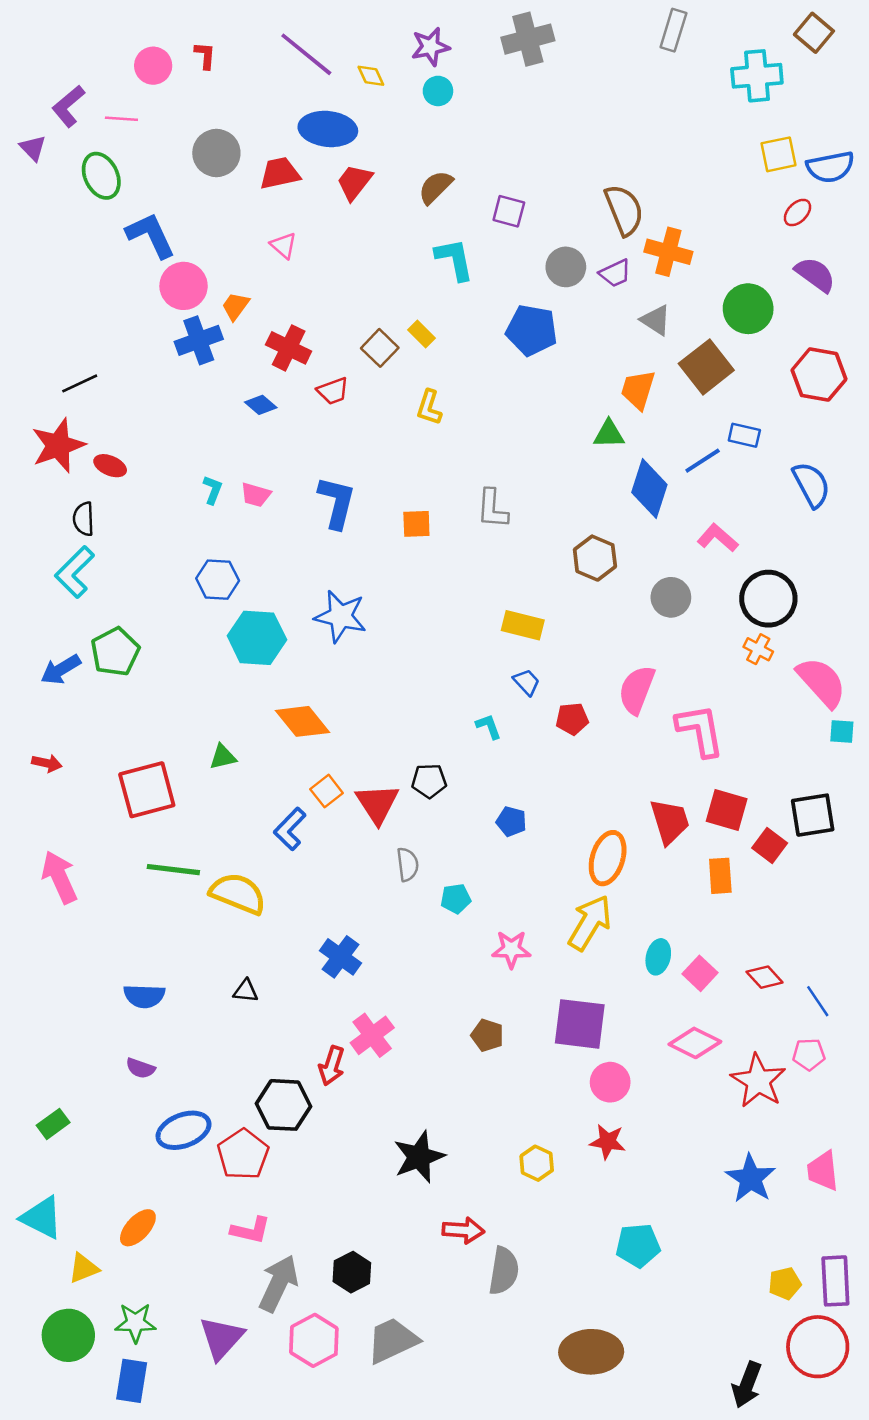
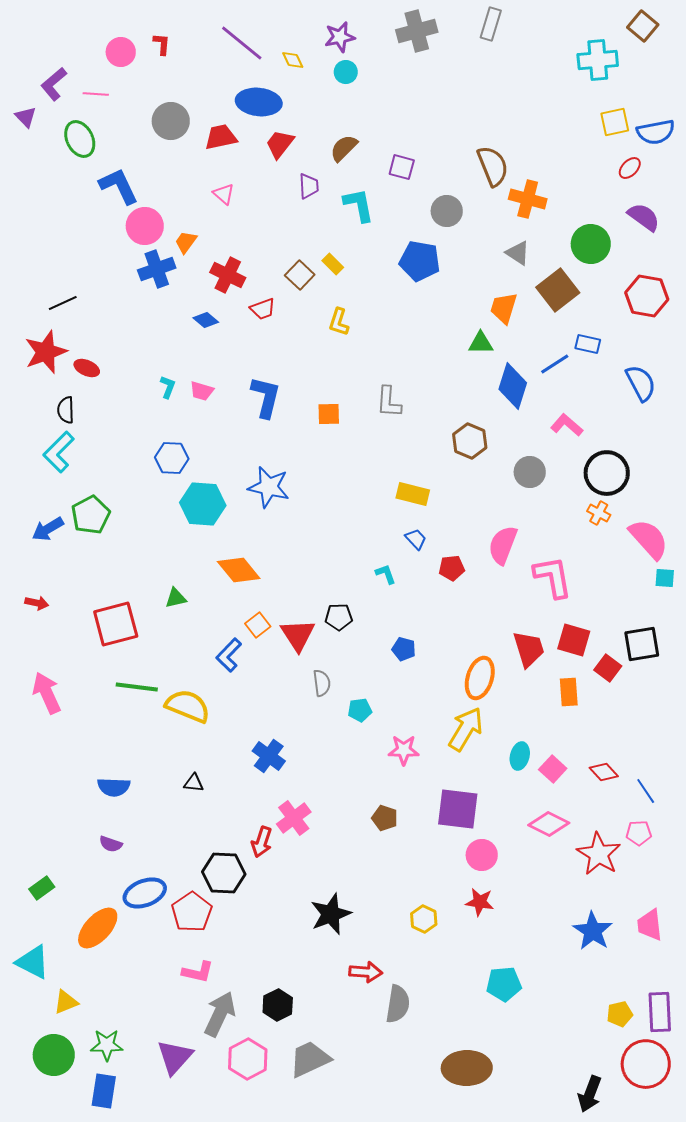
gray rectangle: (673, 30) -> (491, 24), moved
purple trapezoid: (615, 273) -> (309, 186), moved, turned -68
orange ellipse: (138, 1228) -> (98, 928), moved, size x1.4

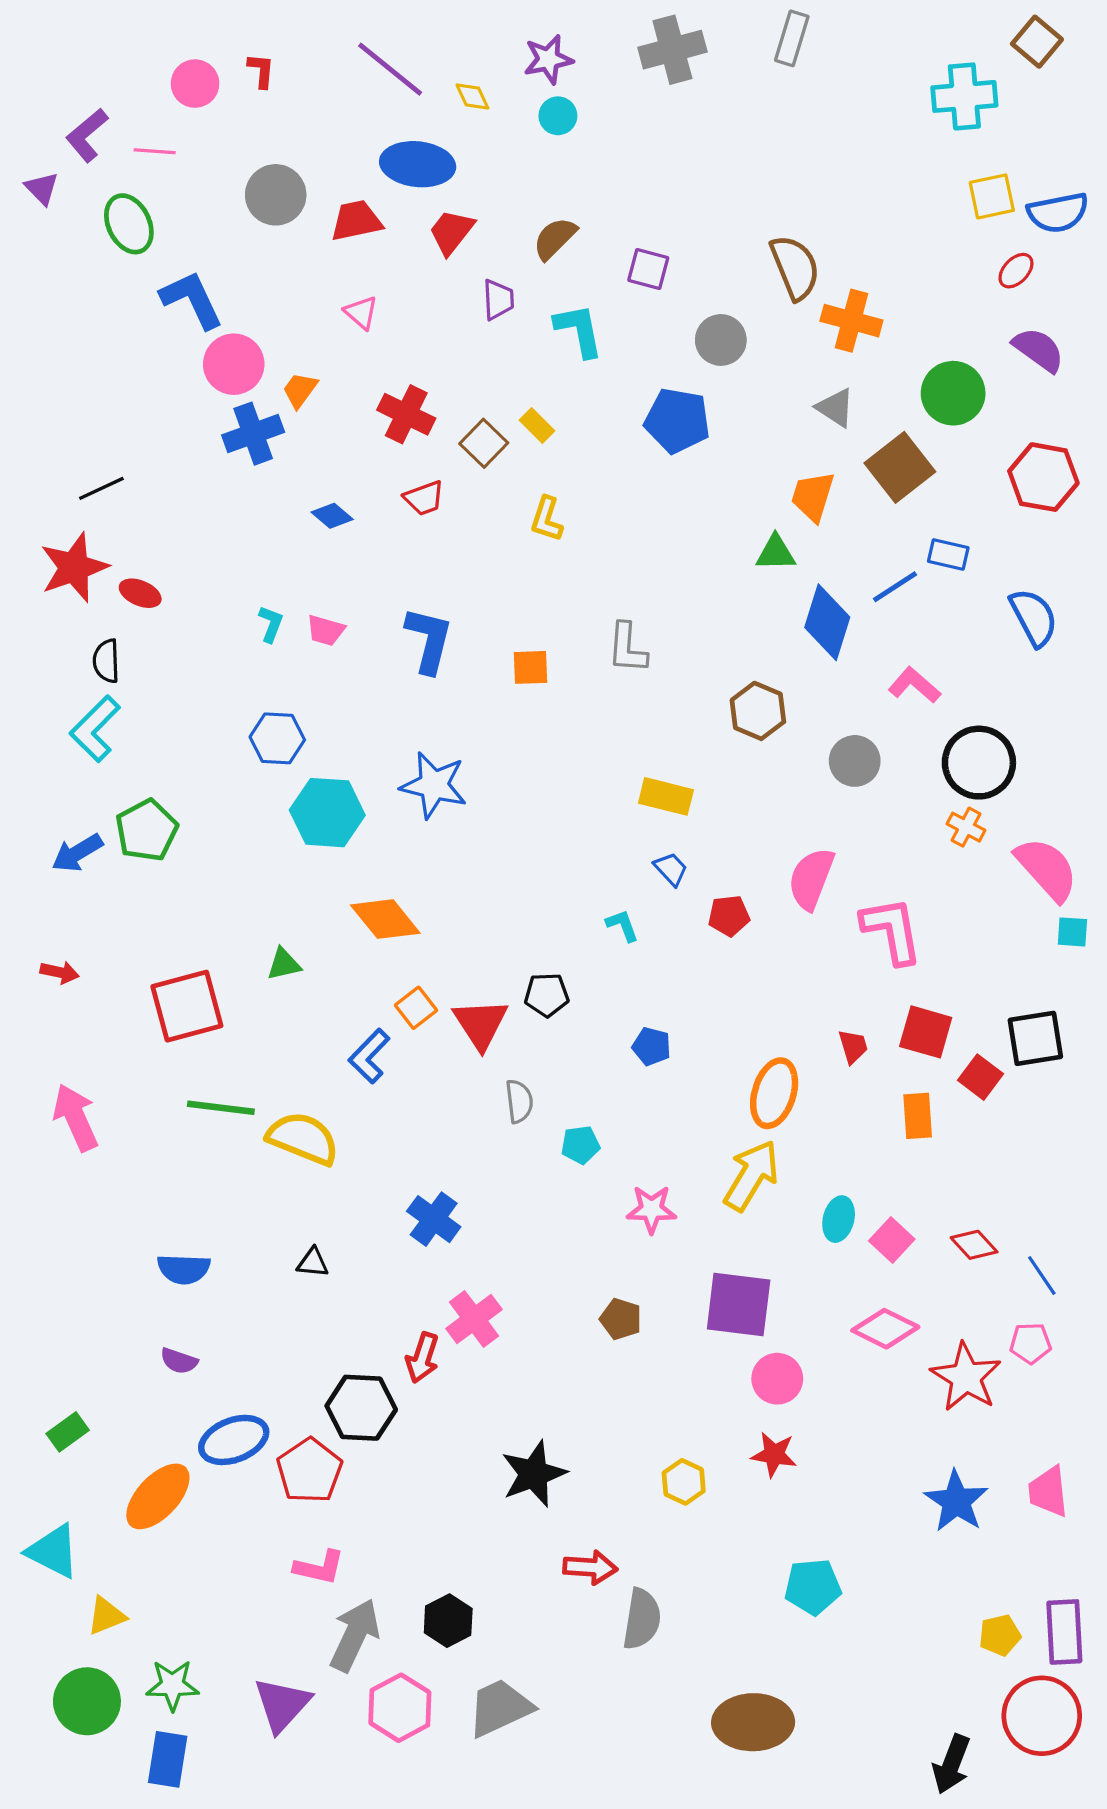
red cross: (228, 275) -> (406, 414), moved
red trapezoid: (529, 649) -> (853, 1046), size x0.6

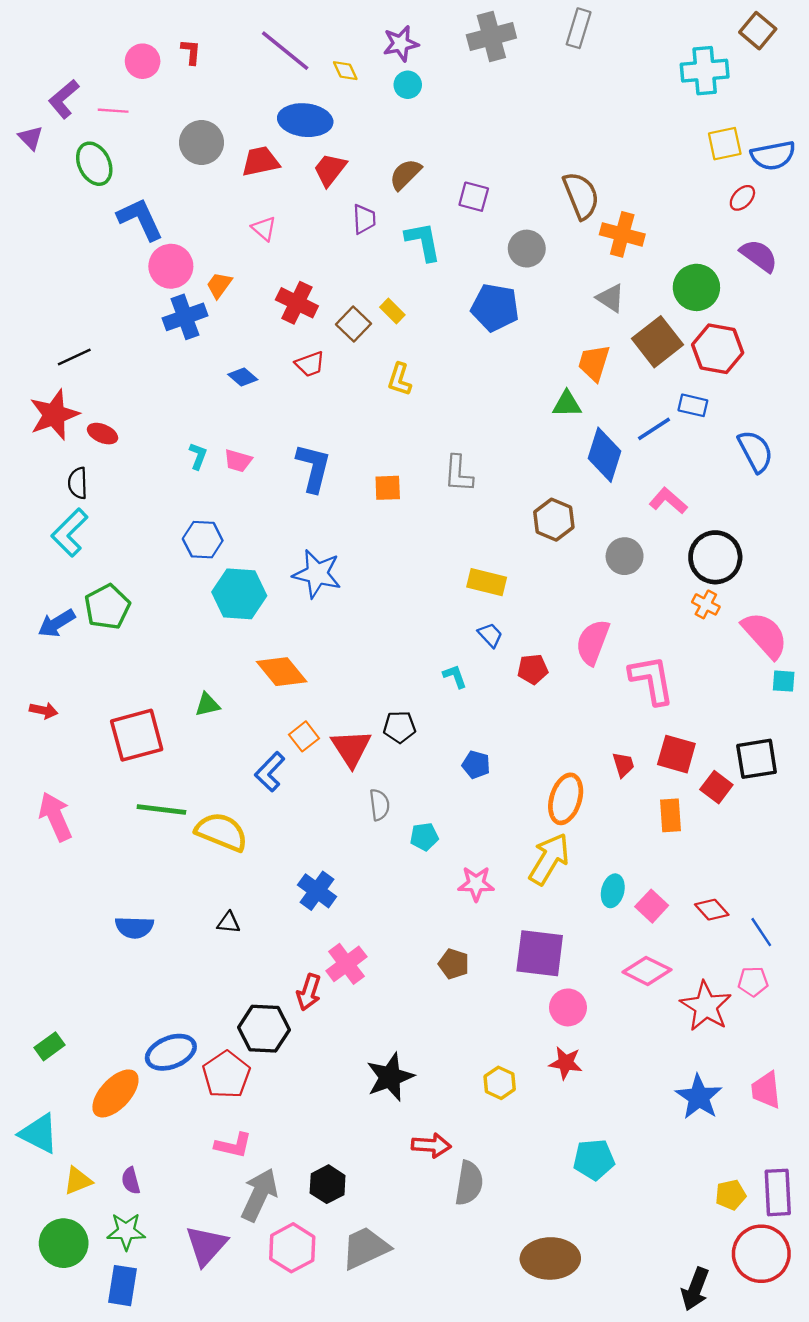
red hexagon: (1043, 477) -> (718, 349), moved
purple semicircle: (179, 1361) -> (131, 1181), moved, turned 56

